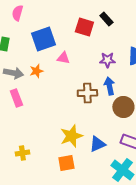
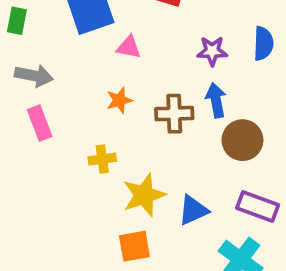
orange star: (36, 71) -> (119, 100), moved
yellow cross: (22, 153) -> (102, 159), moved

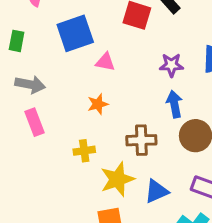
brown cross: (174, 114) -> (141, 140), moved

